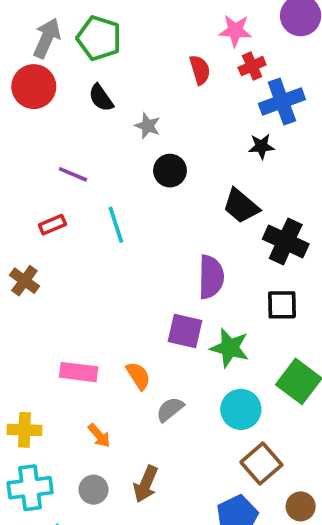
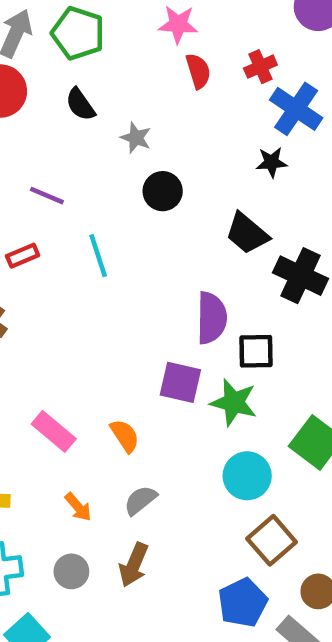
pink star: (235, 31) -> (178, 24), moved
blue cross: (282, 102) -> (296, 109), turned -36
black square: (282, 305) -> (256, 351), moved
pink rectangle: (79, 372) -> (54, 431), turned 33
gray semicircle: (170, 409) -> (140, 500), moved

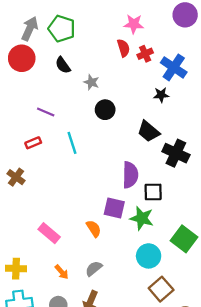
pink star: (178, 24) -> (134, 24), moved
red cross: (260, 67) -> (145, 54), moved
orange semicircle: (125, 436) -> (94, 229), moved

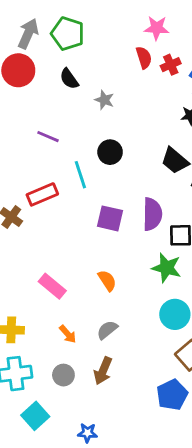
black circle: (105, 110) -> (110, 152), moved
red rectangle: (33, 143) -> (42, 194), moved, size x1.5
purple square: (114, 208) -> (110, 218), moved

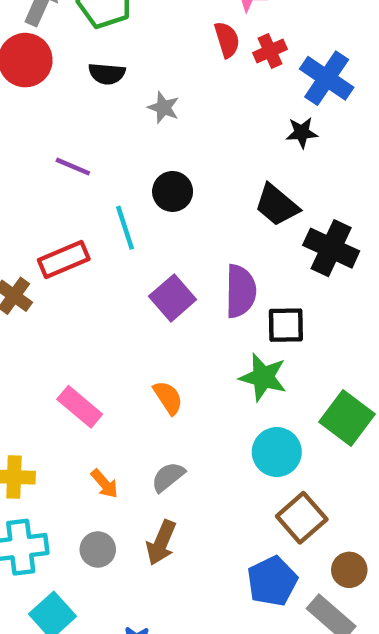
black semicircle: (69, 79) -> (107, 74), turned -50
purple square: (110, 218) -> (173, 298), turned 36

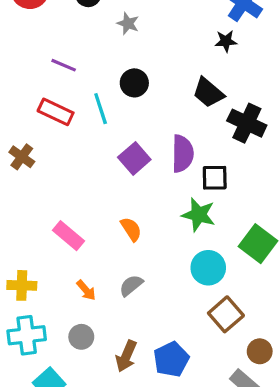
red rectangle: (64, 259) -> (56, 112), moved, turned 48
brown arrow: (161, 543) -> (126, 356), moved
blue pentagon: (272, 581) -> (171, 359), moved

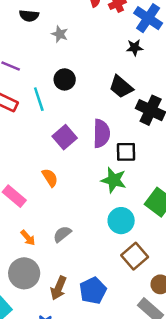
orange semicircle: (131, 229) -> (50, 178), moved
gray circle: (81, 337) -> (24, 273), size x1.6

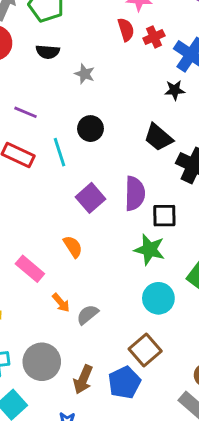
orange arrow: (28, 238) -> (61, 303), moved
brown square: (135, 256) -> (145, 350), moved

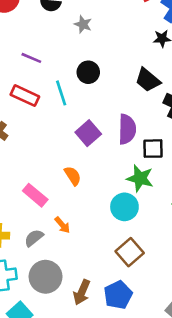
cyan circle: (158, 298) -> (124, 207), moved
gray semicircle: (88, 315) -> (34, 238), moved
brown square: (145, 350) -> (130, 252), moved

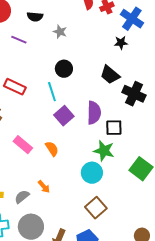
purple line: (31, 58) -> (19, 40), moved
cyan line: (61, 93) -> (52, 92), moved
pink rectangle: (35, 195) -> (23, 145), moved

